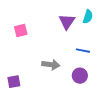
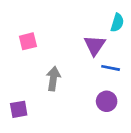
purple triangle: (67, 22) -> (95, 45), moved
gray arrow: (51, 65) -> (53, 79), moved, turned -90

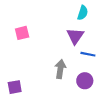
cyan semicircle: (117, 23) -> (83, 13), moved
gray arrow: (53, 79) -> (60, 69), moved

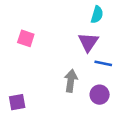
pink square: (22, 33) -> (26, 38), turned 32

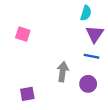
purple triangle: (88, 42) -> (95, 34), moved
purple square: (17, 102) -> (27, 94), moved

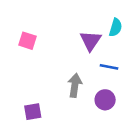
cyan semicircle: (86, 13) -> (116, 28), moved
purple triangle: (95, 34) -> (91, 41), moved

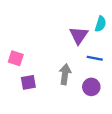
pink square: (27, 41) -> (16, 58), moved
purple square: (33, 112) -> (28, 82), moved

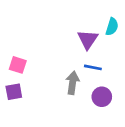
blue line: (95, 58) -> (93, 67), moved
purple square: (28, 82) -> (14, 92), moved

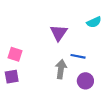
cyan semicircle: (112, 27) -> (94, 22), turned 48
purple triangle: (88, 39) -> (59, 33), moved

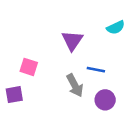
pink square: (15, 54) -> (29, 67), moved
gray arrow: (61, 69) -> (75, 85), turned 144

